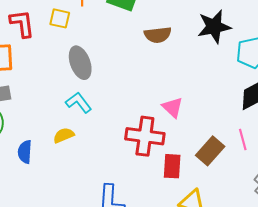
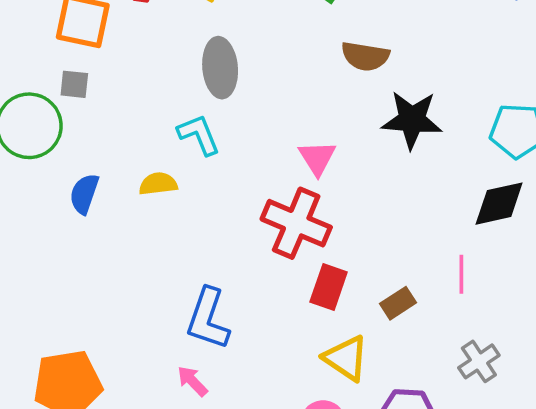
black star: (214, 27) -> (412, 120), moved
pink triangle: (173, 107) -> (317, 158), moved
brown rectangle: (210, 151) -> (398, 303), moved, size x0.7

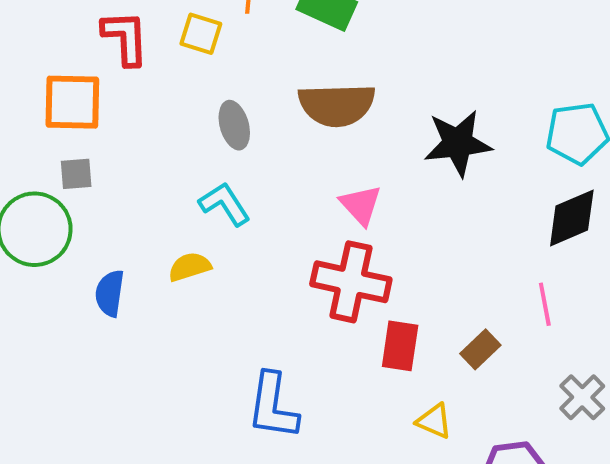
brown semicircle: (365, 56) -> (337, 105), moved, size x1.4
gray ellipse: (220, 68) -> (234, 125), size x0.7
yellow triangle: (346, 358) -> (434, 421), size x0.7

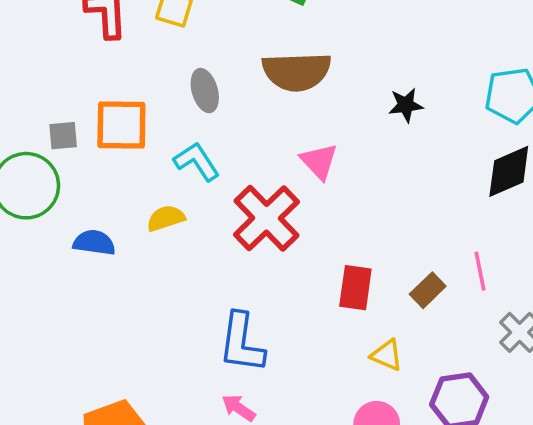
orange square: (72, 102) -> (121, 125), moved
black star: (458, 143) -> (406, 105), size x0.6
red cross: (351, 282) -> (267, 218), moved, turned 34
blue semicircle: (110, 293) -> (94, 243), turned 90
pink line: (545, 304) -> (480, 271), moved

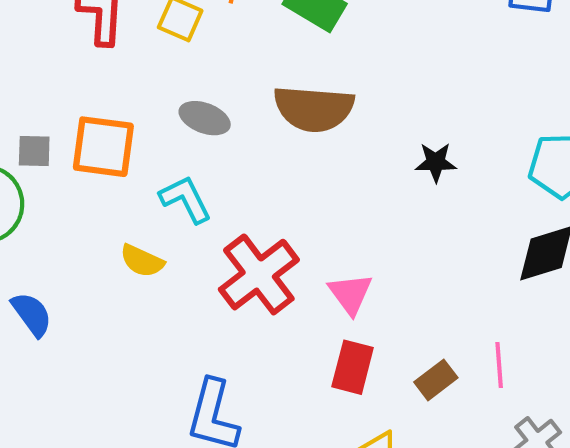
gray ellipse: (205, 91) -> (205, 118), turned -60
pink triangle: (319, 161) -> (350, 294), moved
yellow semicircle: (166, 218) -> (142, 261), turned -144
blue semicircle: (94, 243) -> (32, 314), moved, turned 39

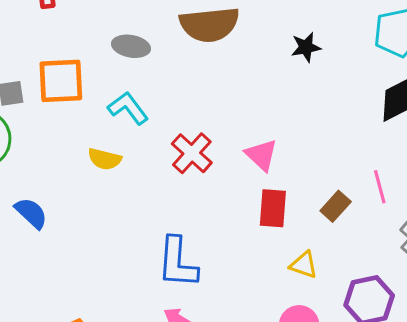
red cross: (259, 275) -> (192, 153), size x0.7

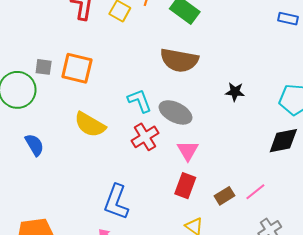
gray ellipse: (131, 46) -> (176, 112), moved, size x1.4
cyan L-shape: (128, 108) -> (140, 101), moved
yellow semicircle: (105, 159) -> (90, 125), size x1.5
pink line: (380, 187) -> (255, 192), turned 50

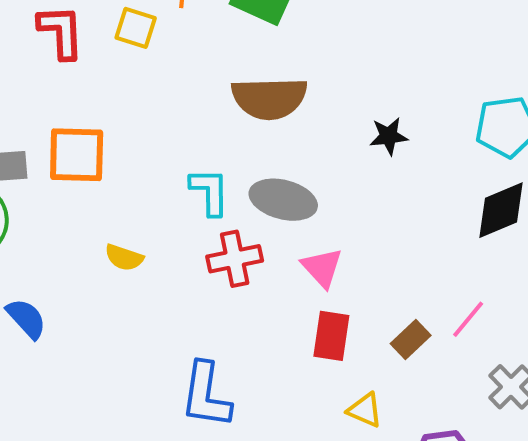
cyan L-shape: (140, 101) -> (210, 192), turned 32
yellow semicircle: (90, 125) -> (124, 258), size x0.6
red cross: (145, 137) -> (235, 259), turned 32

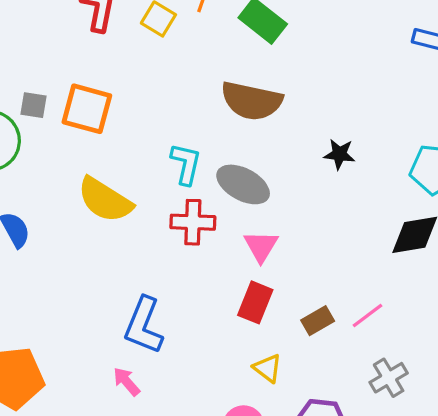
yellow semicircle: (124, 258) -> (105, 200), size x1.8

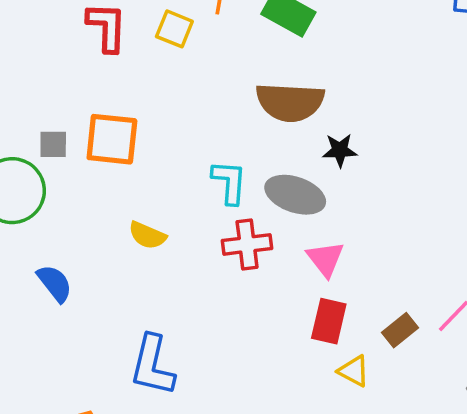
black star: (339, 154) -> (340, 150), moved
yellow semicircle: (105, 200) -> (147, 235), size x0.6
blue L-shape: (144, 325) -> (152, 365), moved
yellow triangle: (268, 368) -> (354, 371), moved

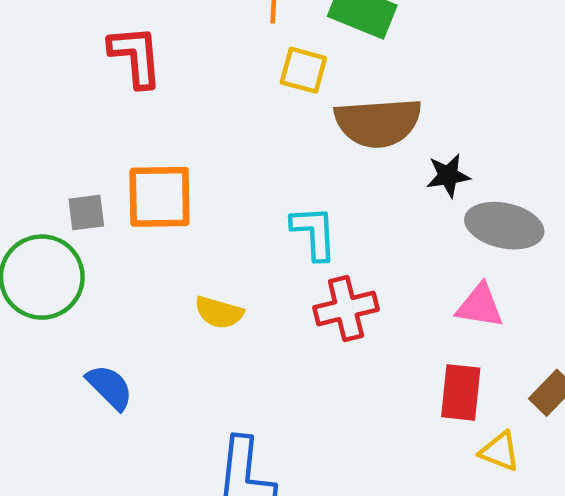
yellow square: (174, 29) -> (303, 70), moved
gray ellipse: (295, 195) -> (504, 226), moved
pink triangle: (325, 259) -> (480, 306), moved, turned -36

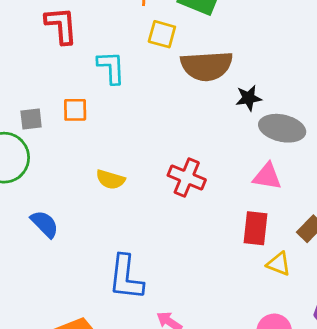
orange square: (159, 197) -> (75, 110), size x0.6
cyan L-shape: (314, 233) -> (111, 67), moved
red cross: (346, 308) -> (187, 178), turned 36

